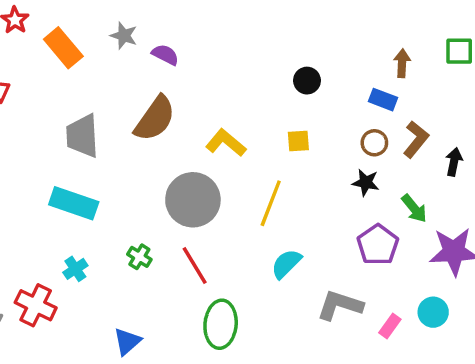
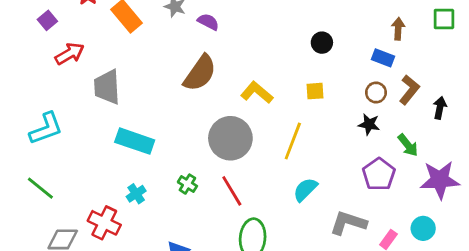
gray trapezoid: (82, 136) -> (107, 87), moved

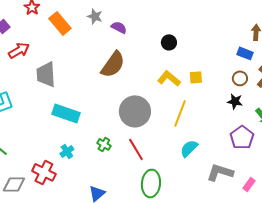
black circle: (322, 43) -> (169, 42), moved
yellow L-shape: (257, 93) -> (169, 78), moved

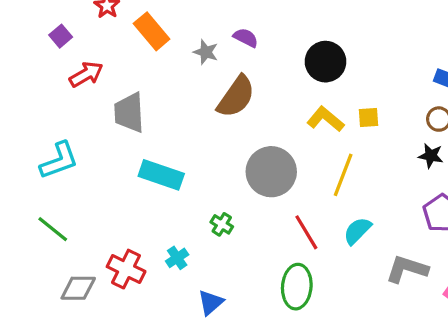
gray star: (95, 16) -> (206, 52), moved
black circle: (169, 42) -> (325, 62), size x1.6
red line: (136, 149) -> (306, 232), moved
cyan cross: (67, 151) -> (177, 258), moved

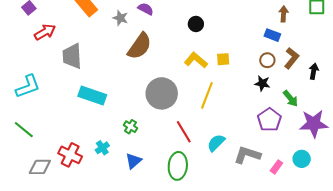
black circle: (325, 62) -> (196, 24), size x0.6
cyan semicircle: (357, 231) -> (216, 143), moved
blue triangle: (211, 303) -> (133, 161), moved

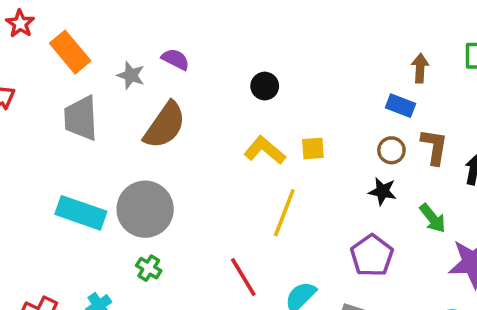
gray trapezoid: (72, 56) -> (81, 118), moved
brown L-shape: (292, 58) -> (434, 147), turned -30
gray circle: (162, 93) -> (145, 209), moved
purple pentagon: (269, 120) -> (372, 256), moved

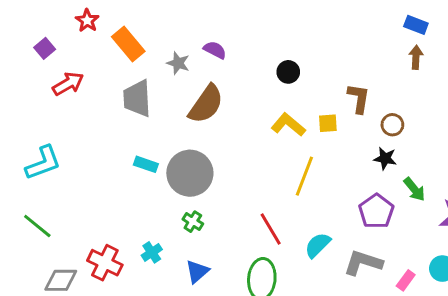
blue rectangle: (400, 106) -> (416, 25), moved
brown L-shape: (434, 147) -> (359, 98), moved
cyan rectangle: (81, 213) -> (146, 164), moved, size x0.6
green arrow: (433, 218) -> (414, 189), moved

